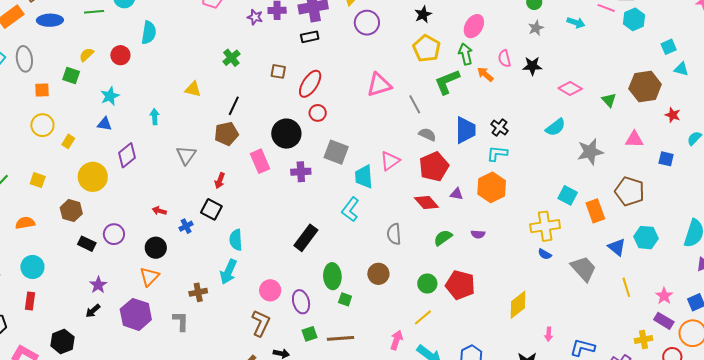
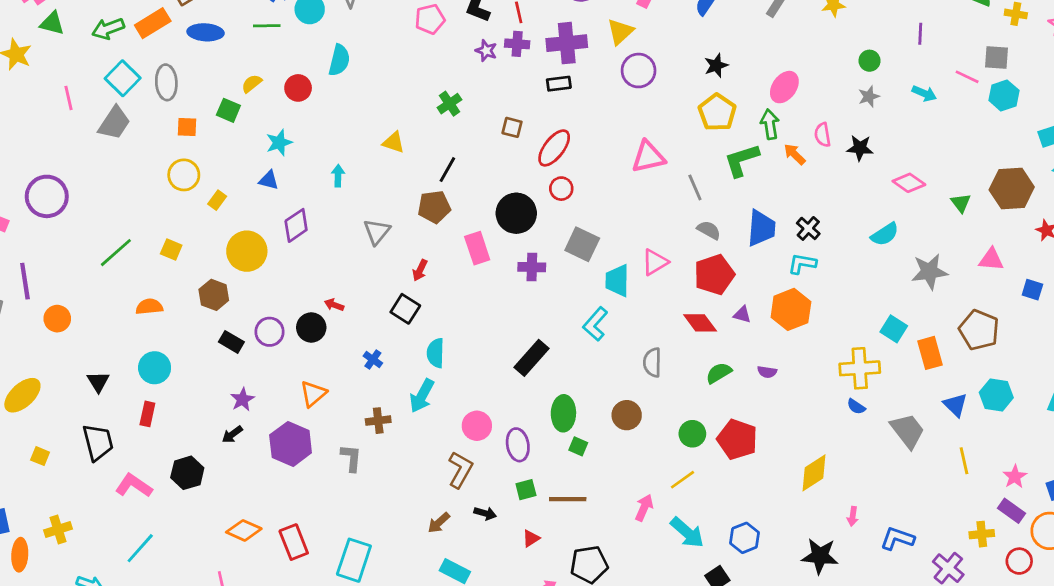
blue cross: (186, 226) -> (373, 359), moved, turned -32
black circle: (156, 248) -> (311, 327), moved

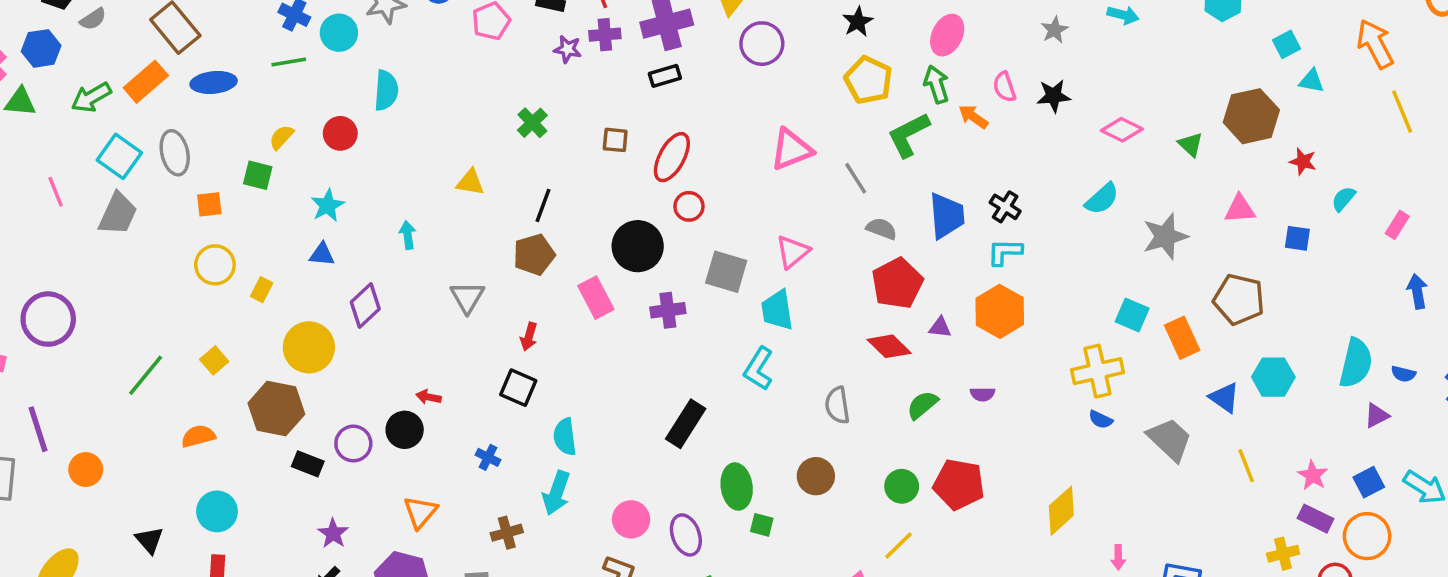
yellow square: (171, 249) -> (214, 360), turned 35
pink triangle: (655, 262) -> (793, 252), moved
brown hexagon: (214, 295) -> (276, 409), size x1.4

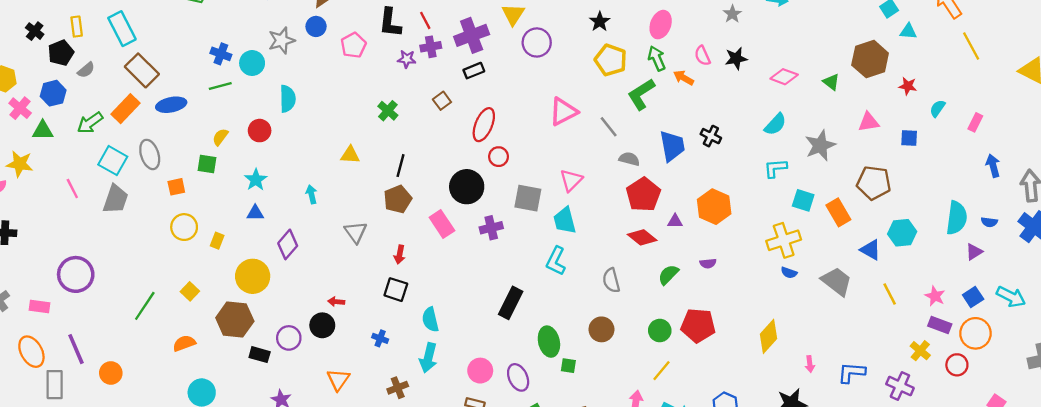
brown square: (615, 140) -> (442, 101), moved, turned -36
cyan L-shape: (1005, 252) -> (775, 168), moved
yellow cross: (1283, 554) -> (920, 351), turned -30

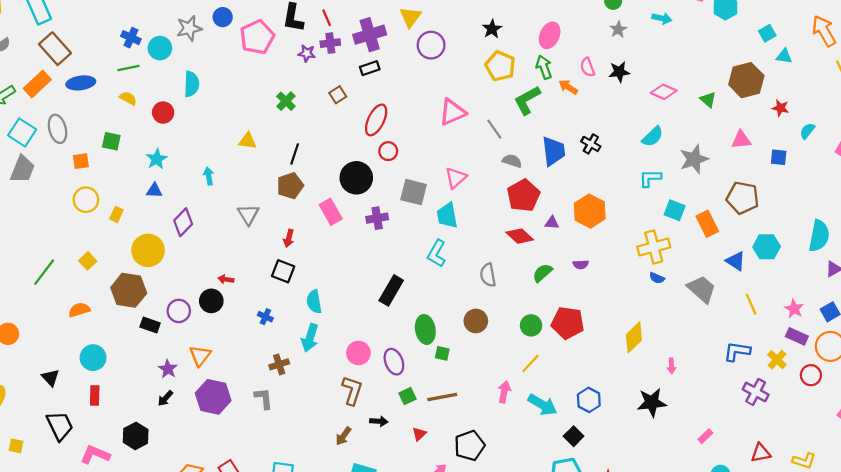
pink pentagon: (353, 45) -> (257, 37), size x1.4
yellow semicircle: (220, 137) -> (128, 98), moved, turned 78
blue L-shape: (852, 373) -> (737, 351), moved
orange triangle: (338, 380) -> (200, 356), moved

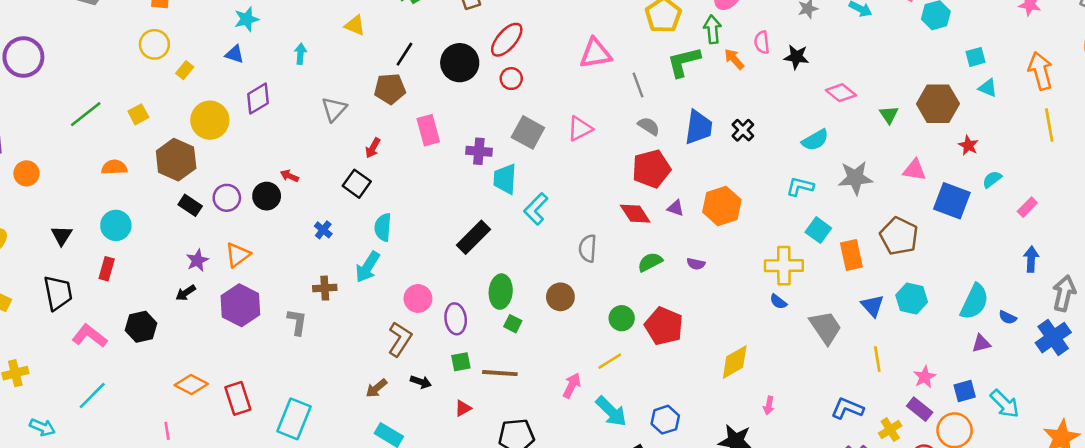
blue square: (779, 157) -> (952, 201), size x1.8
black circle: (356, 178) -> (460, 63), moved
cyan trapezoid: (447, 215) -> (505, 179), moved

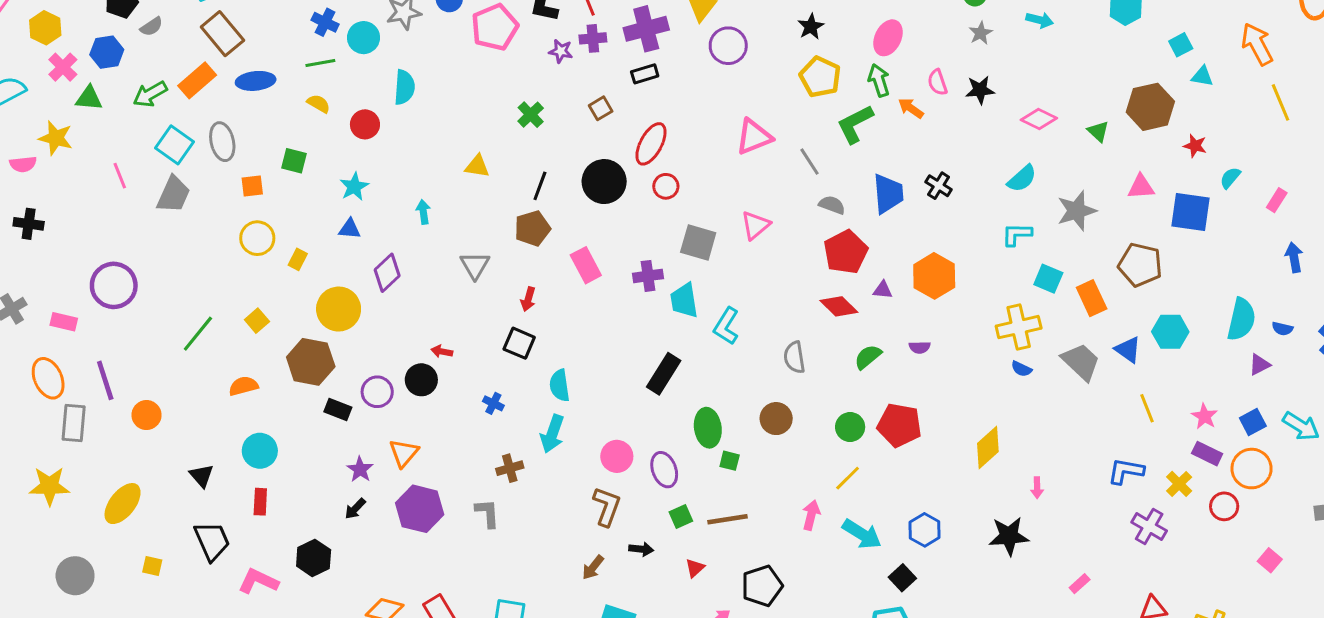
gray trapezoid: (826, 327) -> (1081, 362), moved

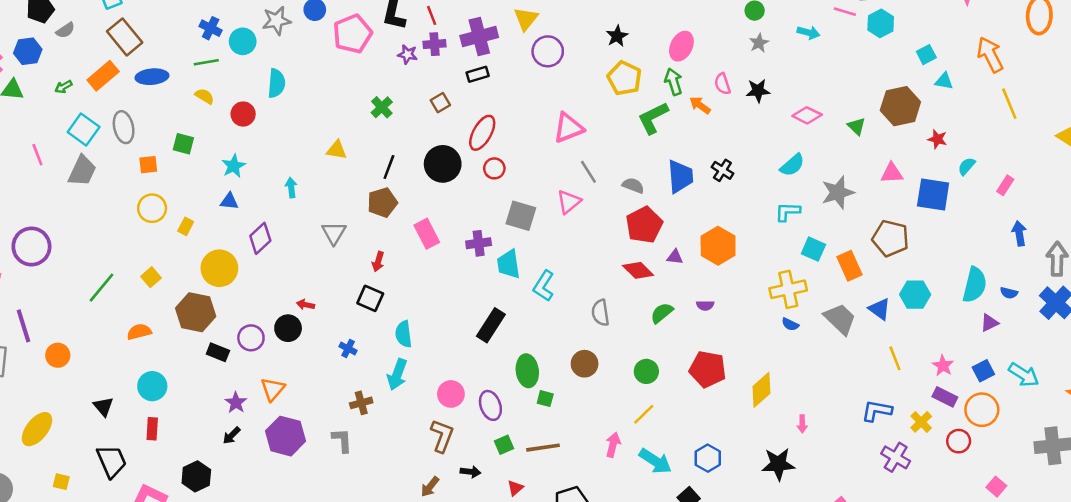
green arrow: (150, 94) -> (64, 87), size x0.6
gray line: (810, 162) -> (588, 172), moved
red pentagon: (899, 425) -> (708, 369), moved

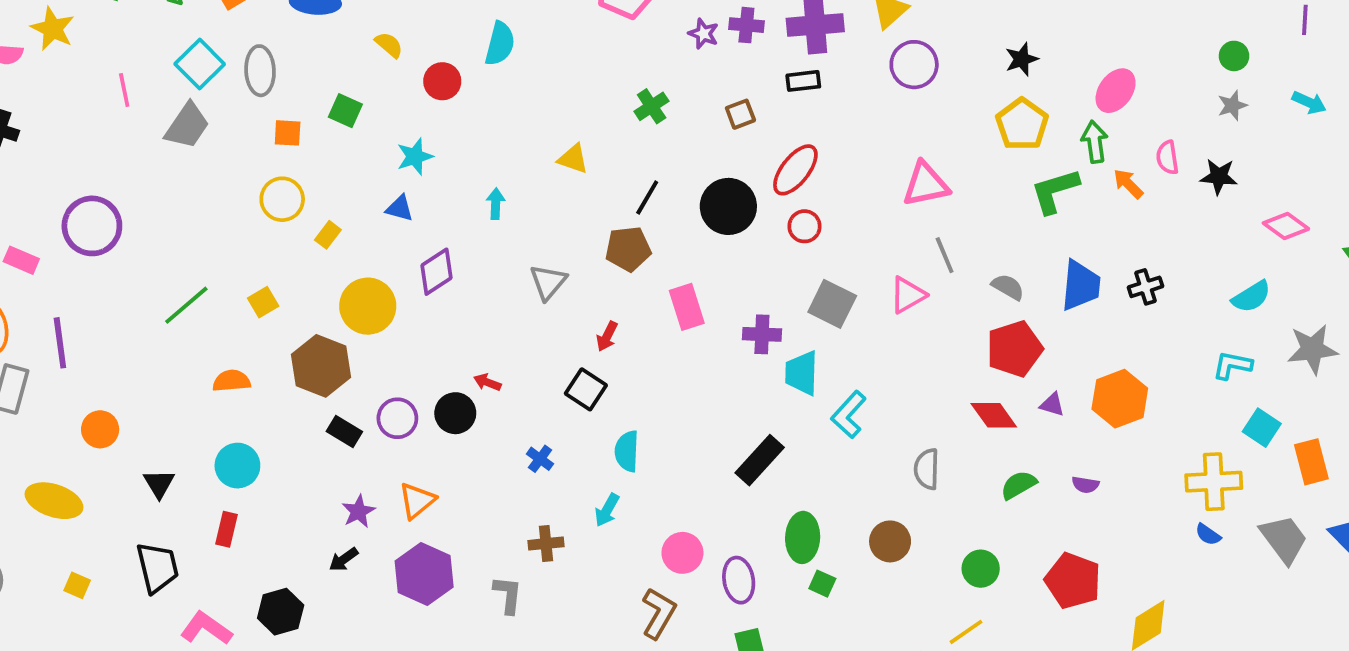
black cross: (722, 170) -> (1145, 287), turned 30
orange circle: (58, 355) -> (100, 429), moved
cyan arrow: (397, 375) -> (607, 510), size x0.7
yellow ellipse: (37, 429) -> (54, 501), turned 60

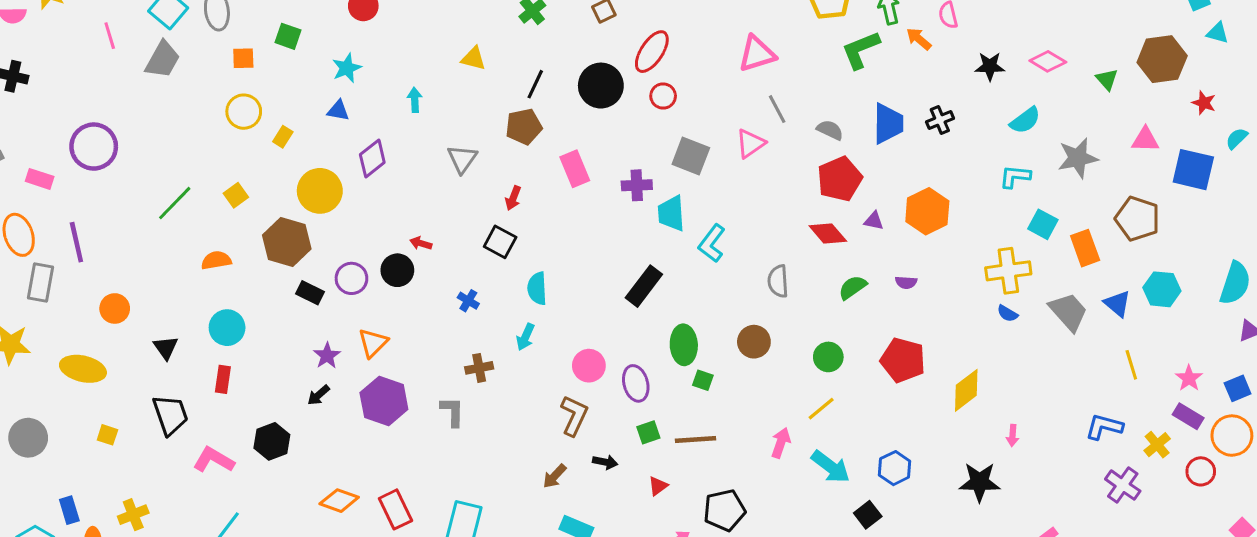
black star: (1219, 177) -> (990, 66), moved

